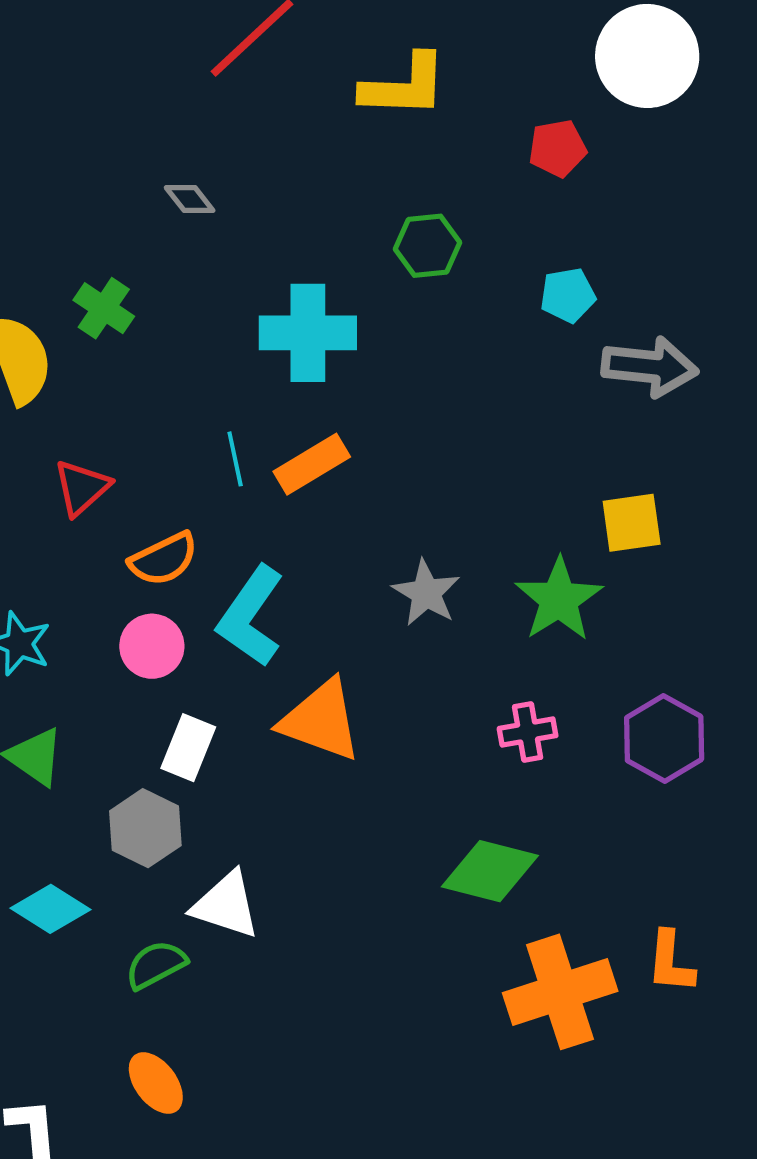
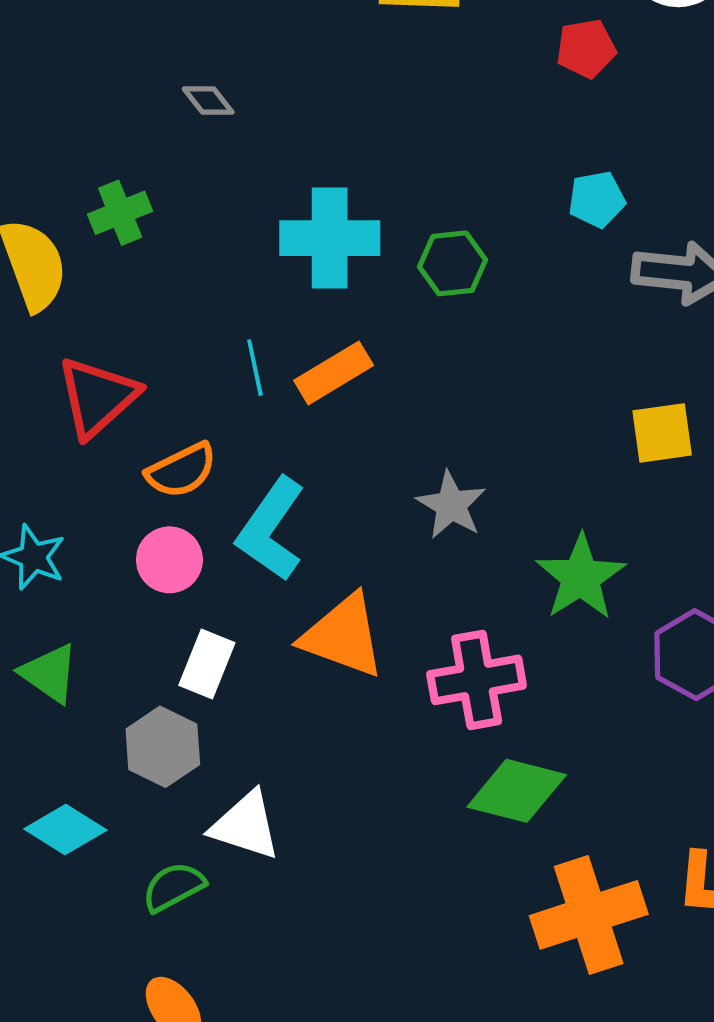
green hexagon: (427, 246) -> (453, 263), moved
green cross: (104, 308) -> (120, 213), turned 34
red triangle: (82, 488) -> (97, 397), size x1.4
green star: (559, 599) -> (581, 577), moved
pink cross: (528, 732) -> (477, 680), moved, size x1.6

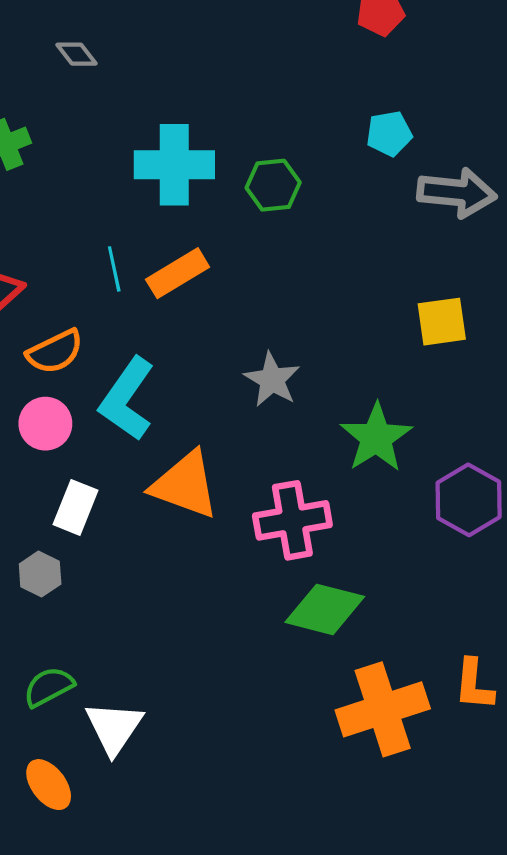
gray hexagon: (163, 747) -> (40, 574), size x0.7
white triangle: (246, 825) -> (114, 728), moved, turned 46

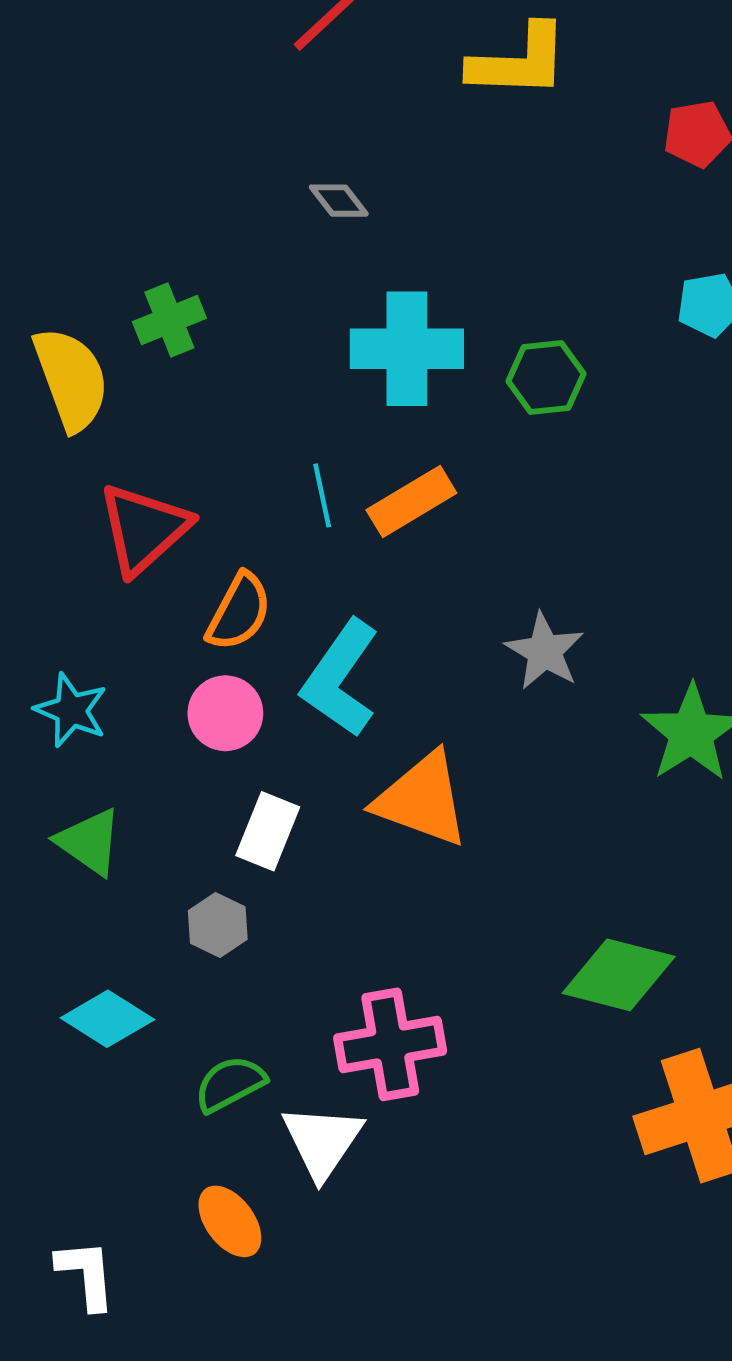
gray diamond: (77, 54) -> (339, 201), moved
orange semicircle: (55, 352) -> (239, 612), turned -36
pink cross: (292, 520) -> (390, 1044), moved

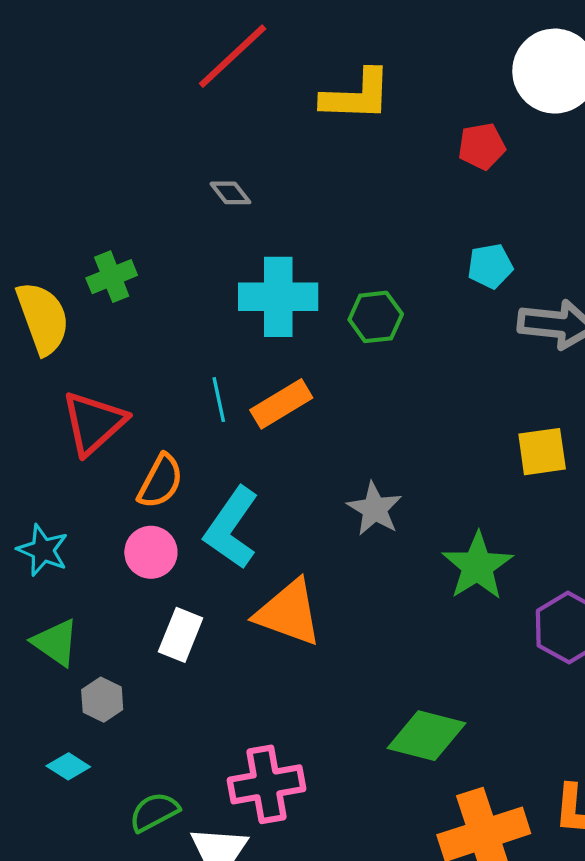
gray hexagon: (218, 925) -> (102, 700), moved
cyan diamond: (107, 1019) -> (68, 766), size x0.7

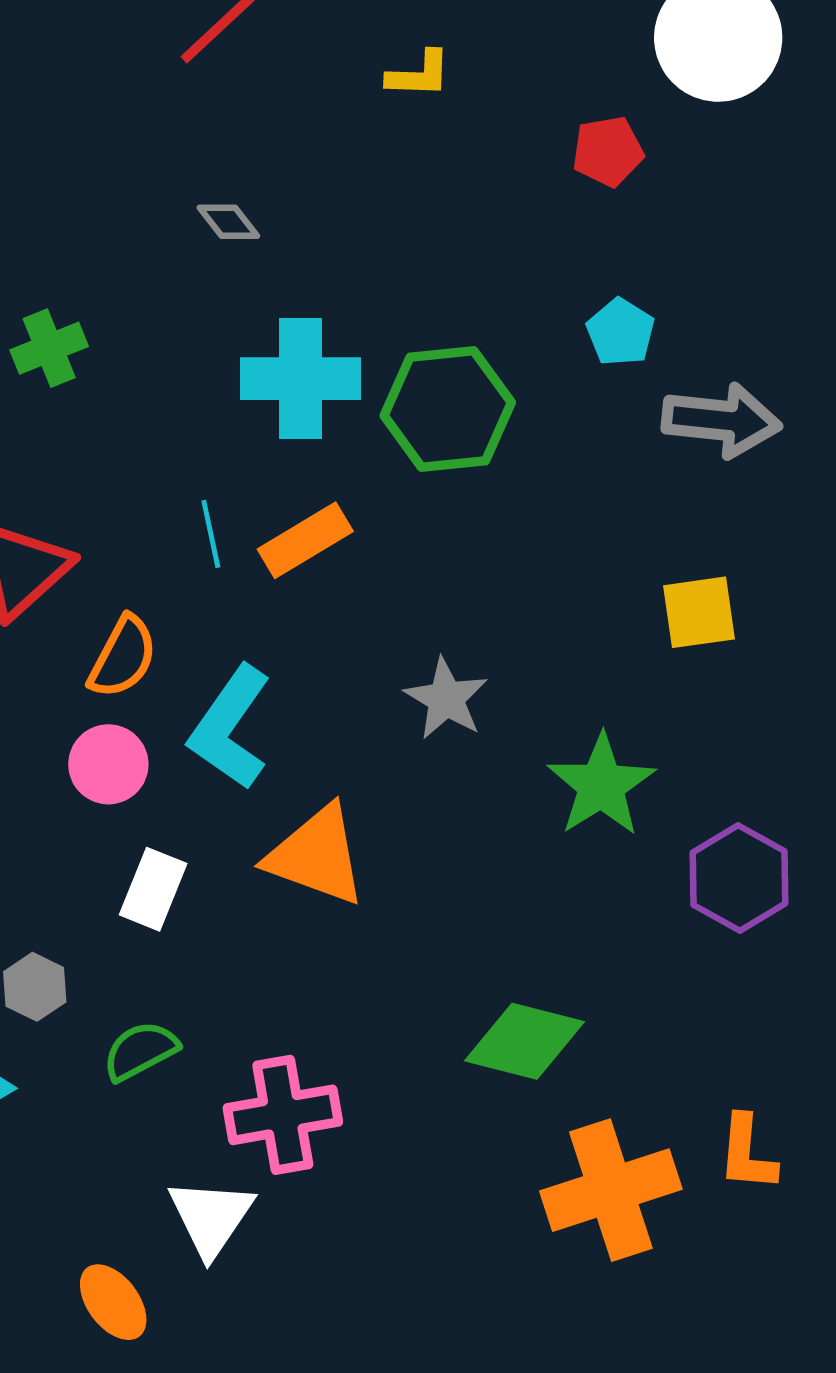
yellow L-shape: (357, 95) -> (419, 74), size x0.6
cyan pentagon: (490, 266) -> (621, 332), turned -30
green hexagon: (376, 317) -> (448, 409), size x1.6
green semicircle: (154, 812) -> (140, 1051), moved

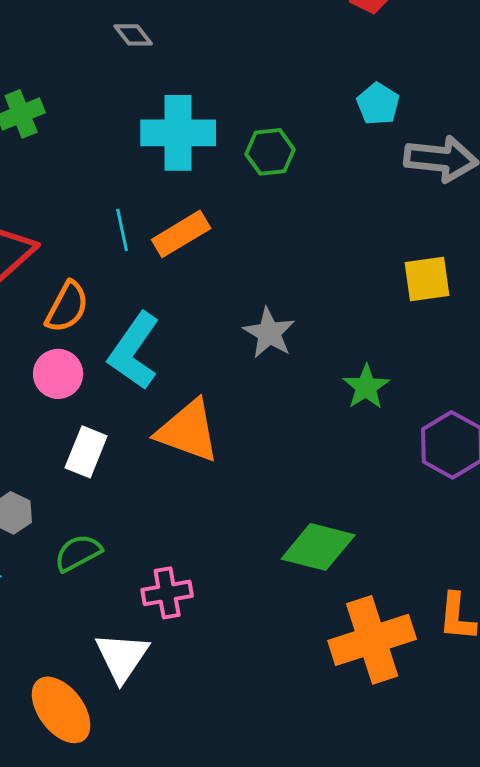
green hexagon: (448, 409) -> (270, 152), size x0.6
green star: (601, 785) -> (366, 387), size x0.7
pink cross: (283, 1115) -> (167, 593), size x0.7
orange ellipse: (113, 1302) -> (61, 710), size x1.4

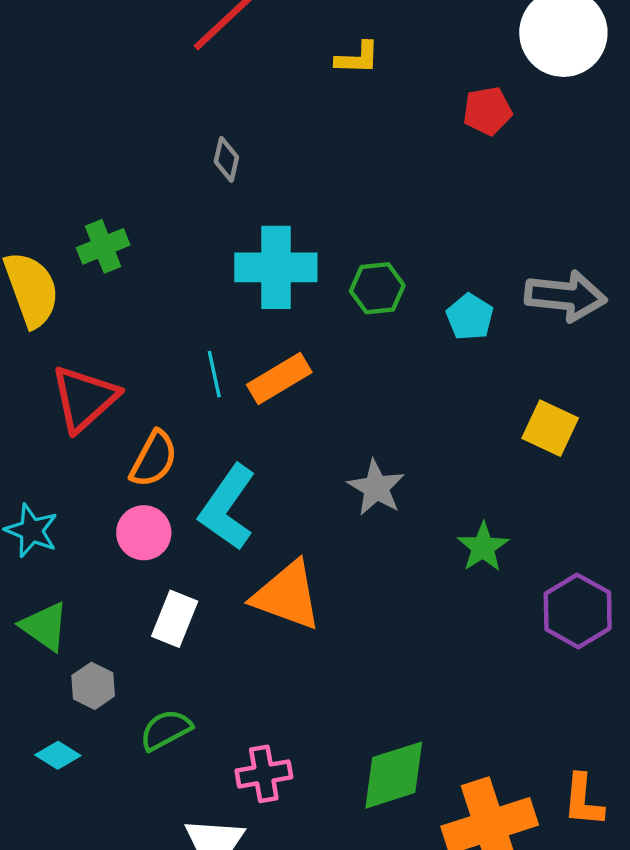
gray diamond: (133, 35) -> (226, 159), turned 51
cyan pentagon: (378, 104) -> (470, 317), moved
yellow square: (427, 279) -> (550, 428), turned 33
green diamond: (318, 547) -> (394, 775), moved, turned -32

